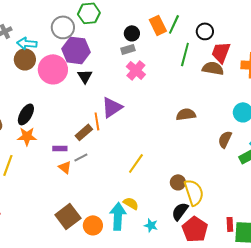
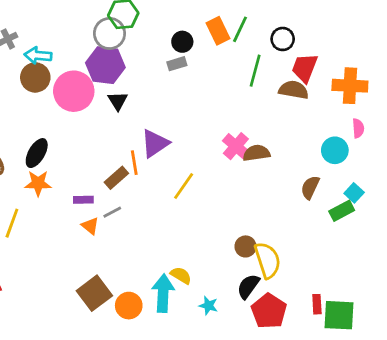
gray circle: (63, 27) -> (109, 33), moved
pink cross: (136, 70) -> (236, 146), moved
yellow line: (136, 163) -> (184, 186), moved

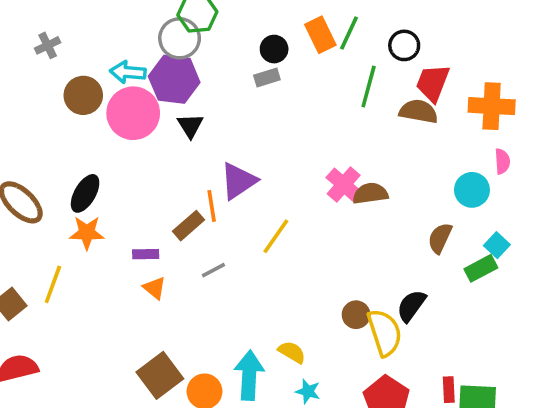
cyan arrow: (38, 55) -> (128, 72), moved
gray line: (112, 212) -> (213, 270), moved
yellow semicircle: (181, 275) -> (292, 352), moved
black semicircle: (248, 286) -> (411, 306), moved

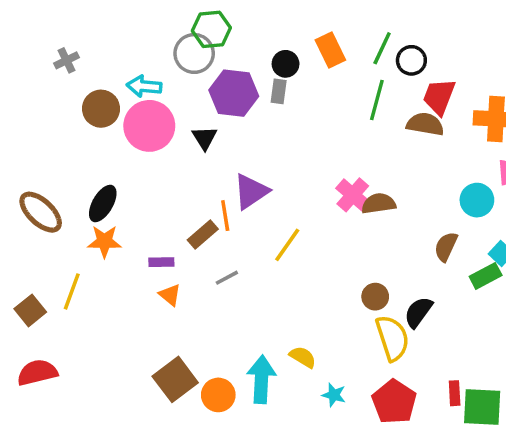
green line: (349, 33) -> (382, 48), moved
gray rectangle: (267, 78) -> (279, 91), turned -65
purple hexagon: (174, 79) -> (234, 93), moved
brown circle: (356, 315) -> (375, 297), moved
cyan star: (308, 391) -> (334, 395), moved

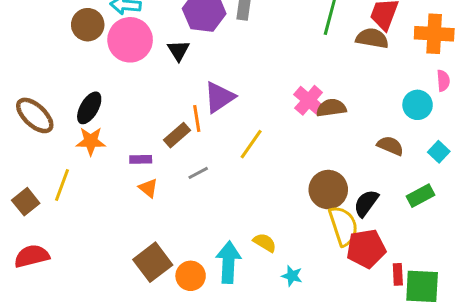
brown semicircle: (446, 247) -> (390, 146), turned 88
green rectangle: (486, 276) -> (421, 196), moved
brown circle: (375, 297) -> (328, 190), size x1.6
red pentagon: (394, 402) -> (366, 249), moved, turned 30

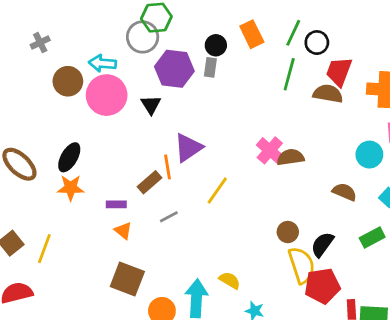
yellow line: (62, 185) -> (44, 249), moved
brown circle: (328, 190) -> (288, 232), size x0.6
brown square: (153, 262) -> (127, 279), moved, turned -32

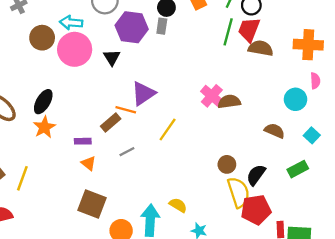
red trapezoid: (339, 72) -> (249, 30), moved
orange line: (167, 167) -> (126, 110), turned -66
orange star: (71, 188) -> (44, 127), turned -30

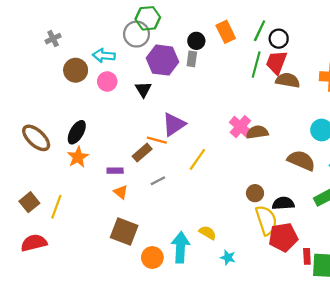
pink circle: (75, 49) -> (107, 81), size x0.6
brown semicircle: (275, 131) -> (301, 160), size x1.4
black semicircle: (256, 175) -> (283, 203), turned 50

